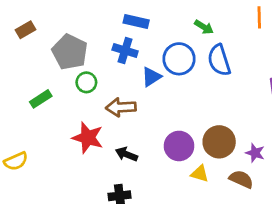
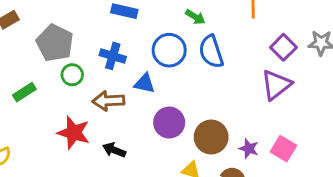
blue cross: (125, 51) -> (113, 56), moved
blue triangle: (151, 77) -> (145, 83), moved, turned 45
purple circle: (179, 146) -> (169, 123), moved

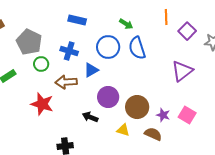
purple square: (283, 47) -> (187, 31), moved
blue triangle: (145, 83) -> (91, 70), turned -42
black arrow: (114, 150) -> (90, 117), moved

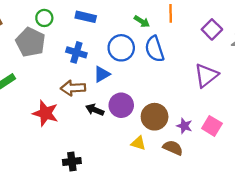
orange line: (166, 17) -> (171, 13), moved
green circle: (41, 64) -> (44, 18), moved
black arrow: (90, 117) -> (95, 110), moved

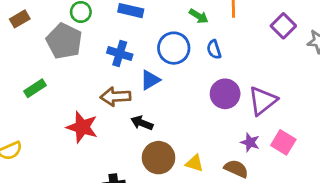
blue semicircle: (155, 49) -> (214, 49), size x0.6
purple triangle: (206, 75) -> (263, 101), moved
purple circle: (121, 105) -> (225, 94), moved
brown circle: (155, 117) -> (158, 158), moved

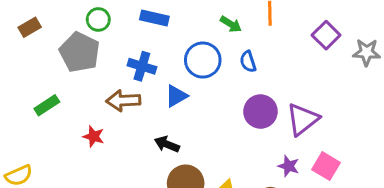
brown arrow: (115, 97) -> (123, 101), moved
red star: (82, 127) -> (94, 136), moved, size x0.6

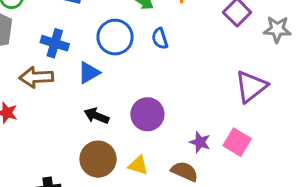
purple circle: (260, 112) -> (147, 114), moved
purple triangle: (303, 119) -> (251, 86), moved
black arrow: (167, 144) -> (96, 116), moved

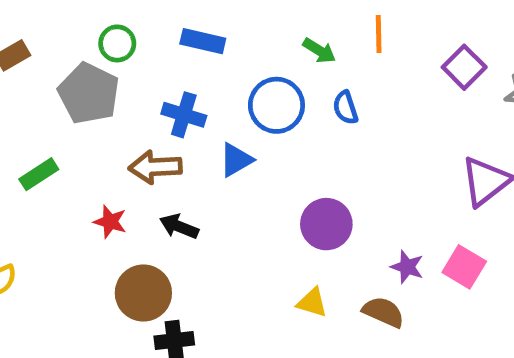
black arrow: (96, 116) -> (179, 226), moved
brown circle: (98, 159) -> (143, 293), moved

